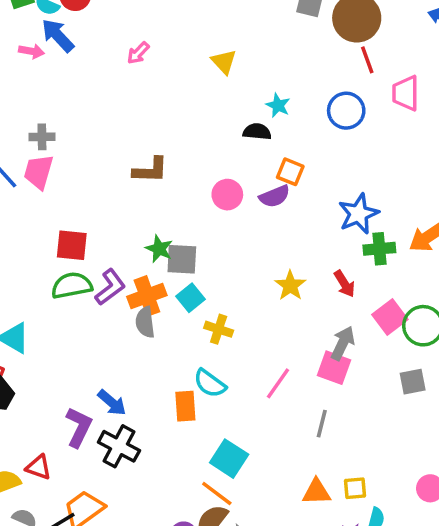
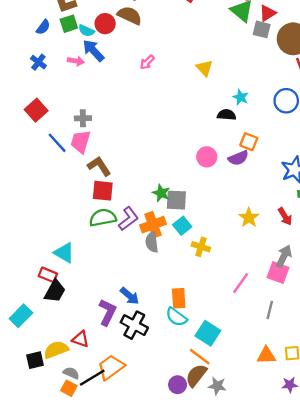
brown L-shape: (150, 170) -> (99, 166), moved, turned -125
cyan semicircle: (210, 383) -> (176, 317), moved

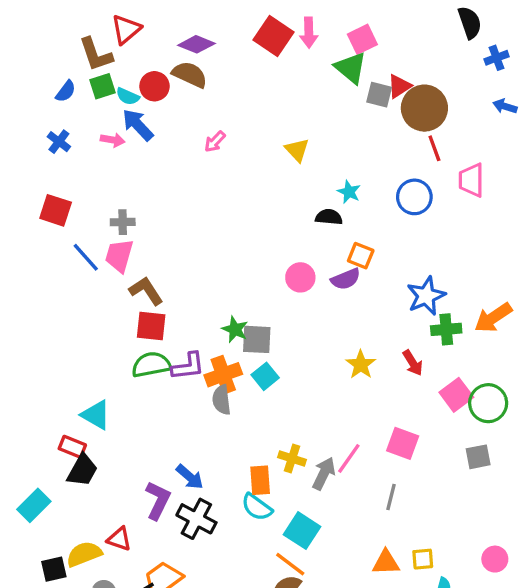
red triangle: (268, 13) -> (399, 86), moved
red square: (36, 110) -> (56, 210), turned -30
purple L-shape: (128, 219) -> (188, 366), turned 30
yellow cross: (201, 247) -> (292, 458), moved
gray arrow: (284, 256) -> (324, 474), moved

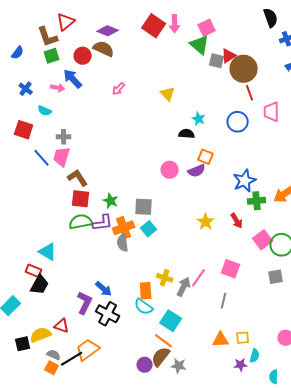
blue semicircle: (66, 91) -> (18, 53), moved
cyan semicircle: (128, 96) -> (45, 111), moved
green star: (235, 329) -> (111, 201), moved

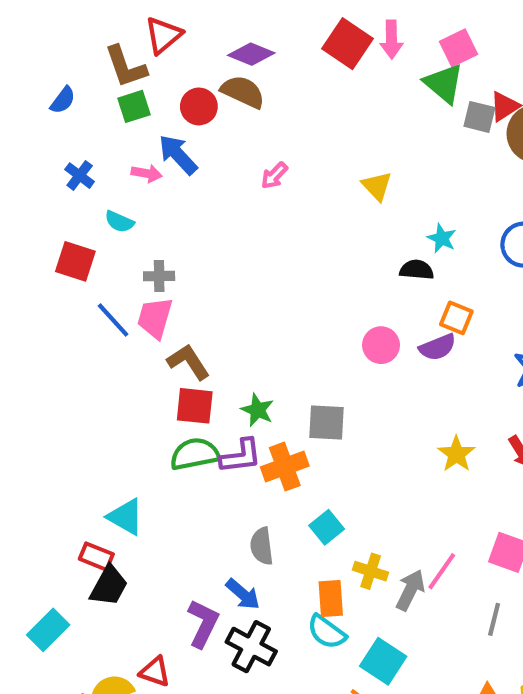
cyan square: (149, 229) -> (327, 527), moved
gray semicircle: (123, 243) -> (262, 546), moved

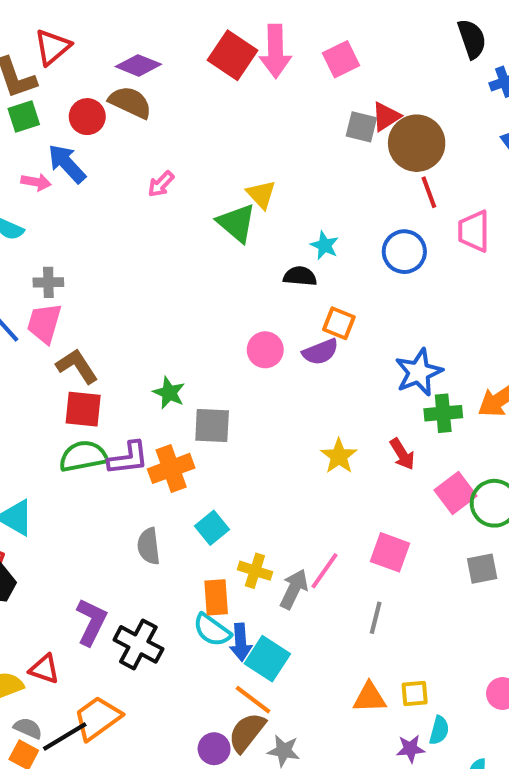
pink arrow: (391, 39) -> (275, 51), size x1.4
green triangle: (444, 83) -> (237, 223), moved
green star: (258, 410) -> (169, 393), moved
blue arrow: (243, 594) -> (241, 642), moved, turned 45

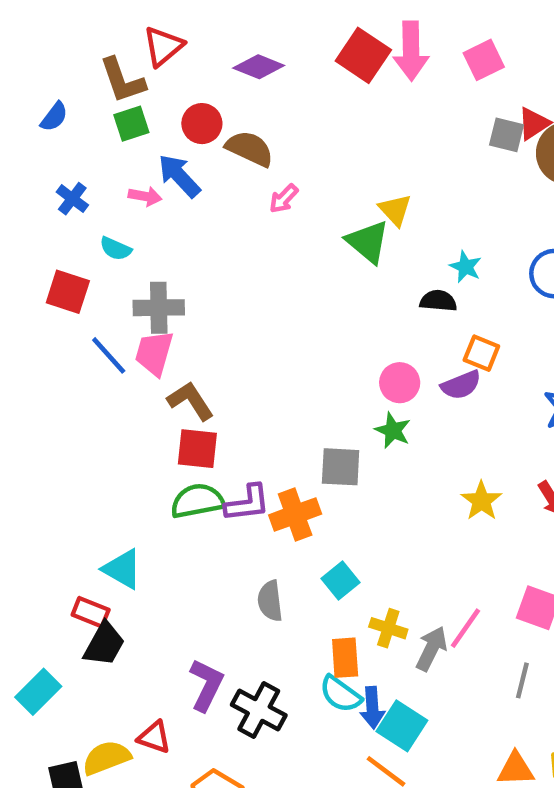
brown semicircle: (130, 102) -> (250, 149), moved
gray cross: (48, 282) -> (159, 308), size x1.5
green star: (169, 393) -> (393, 430), moved

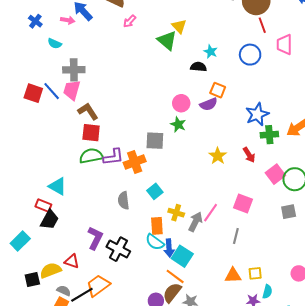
red square: (68, 292) -> (33, 93), moved

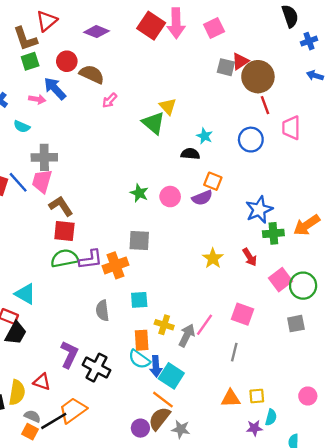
green star: (178, 124) -> (139, 193), moved
cyan square: (155, 191) -> (139, 300), turned 35
yellow semicircle: (51, 270) -> (17, 392), turned 120

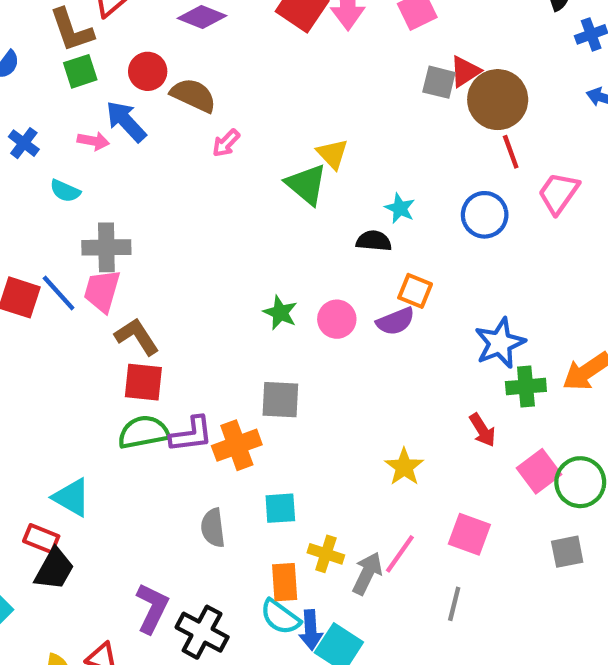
pink trapezoid: (291, 128) -> (559, 193), turned 35
yellow star: (213, 258) -> (404, 467), moved

